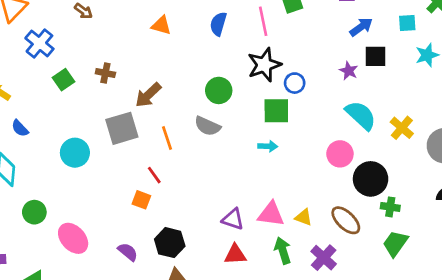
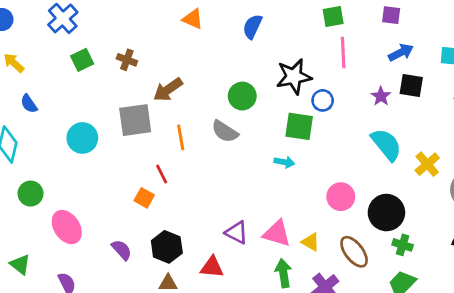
pink line: (263, 21) -> (343, 52), moved
pink circle: (340, 154) -> (341, 197), moved
red triangle: (235, 254) -> (212, 267), moved

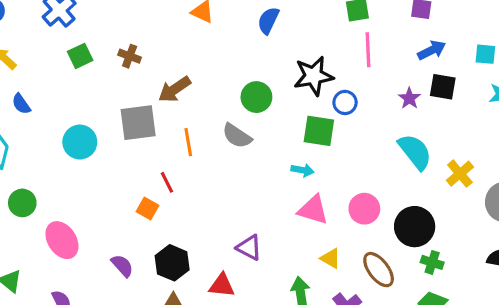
pink triangle: (277, 233) -> (313, 210), moved

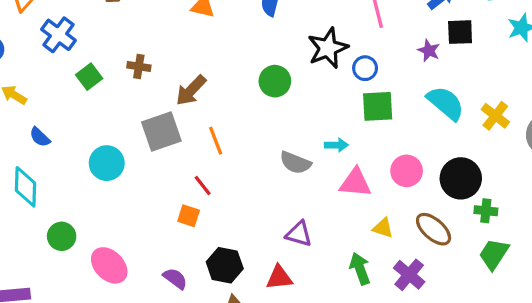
green square: (319, 131) -> (378, 106), moved
gray semicircle: (237, 136) -> (295, 163), moved

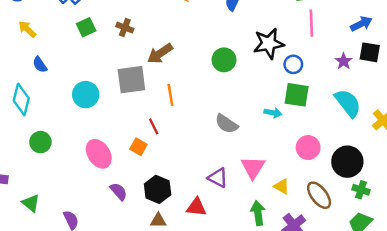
cyan arrow: (336, 145) -> (273, 113), moved
pink triangle: (355, 183) -> (253, 167), moved, turned 45
pink ellipse: (109, 265) -> (99, 154), moved

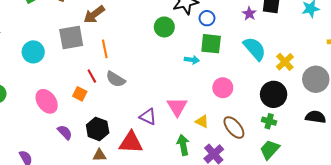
green circle: (224, 60) -> (164, 27), moved
gray semicircle: (226, 124) -> (116, 79), moved
black circle: (347, 162) -> (274, 94), moved
red triangle: (196, 207) -> (131, 142), size x1.4

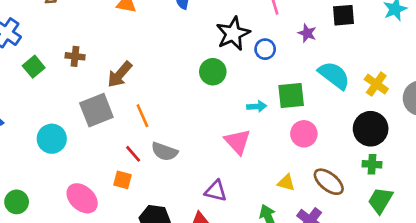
purple star: (249, 14) -> (307, 33), moved
green square: (211, 44) -> (291, 95), moved
pink triangle: (177, 107) -> (237, 142), moved

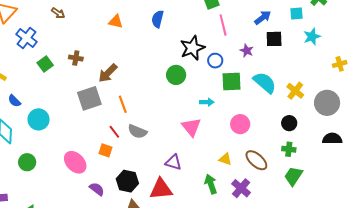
green square: (291, 95) -> (232, 82), moved
black circle: (371, 129) -> (289, 123), size x0.6
cyan circle: (52, 139) -> (39, 119), moved

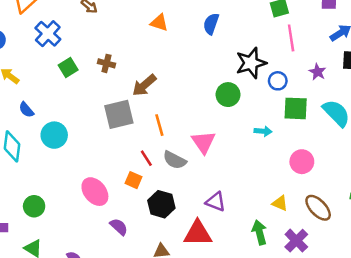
pink triangle: (191, 127) -> (203, 142), moved
green circle: (27, 162) -> (34, 206), moved
black hexagon: (127, 181) -> (161, 204), moved

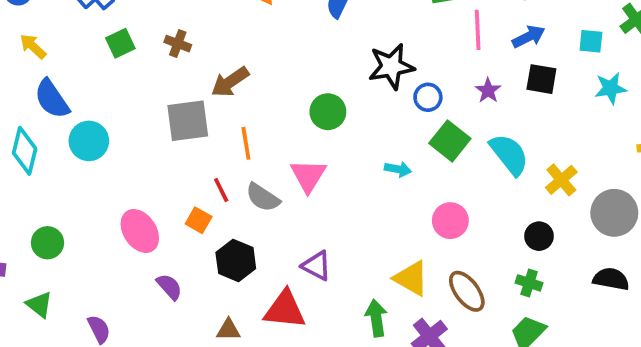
pink line: (291, 38) -> (478, 30), moved
green circle: (228, 95) -> (328, 112), moved
green square: (296, 108) -> (450, 141), turned 30
blue semicircle: (26, 110) -> (52, 99), size x1.6
yellow triangle: (280, 203) -> (411, 278), size x1.5

